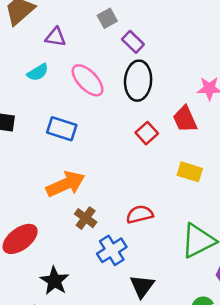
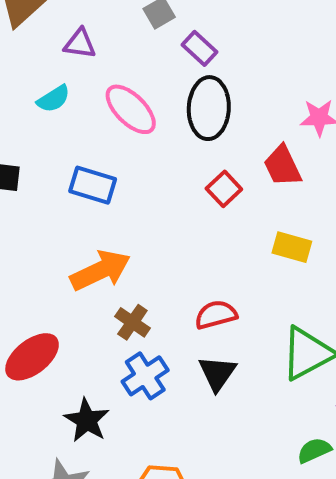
blue cross: (112, 250) -> (145, 376), moved
black triangle: (142, 286) -> (217, 373), moved

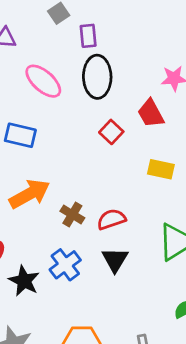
purple rectangle: (199, 48) -> (88, 36), turned 45
brown cross: (132, 322) -> (72, 215), moved
black star: (87, 420) -> (24, 281), moved

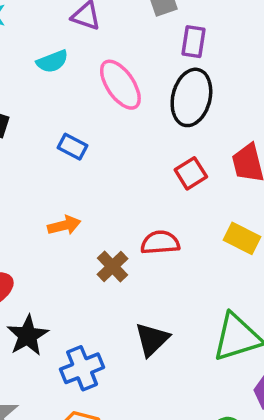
blue rectangle: (20, 135) -> (72, 147), size x0.7
orange arrow: (30, 194) -> (64, 225), size x0.6
red semicircle: (111, 219) -> (160, 243), moved
blue cross: (65, 265) -> (82, 368), moved

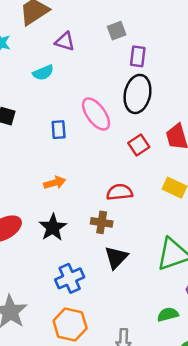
pink ellipse: (120, 85) -> (96, 114), moved
blue rectangle: (72, 147) -> (59, 130), turned 60
brown cross: (112, 267) -> (102, 222), moved, turned -35
black star: (28, 336) -> (53, 227), moved

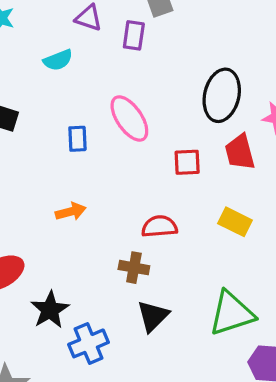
purple rectangle: (138, 56) -> (134, 35), moved
black ellipse: (137, 94) -> (222, 95), moved
red square: (139, 145) -> (187, 162), turned 30
black star: (53, 227) -> (50, 310), moved

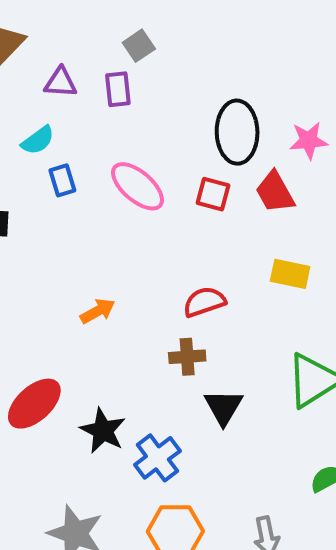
blue rectangle: (77, 139) -> (62, 180), moved
red square: (187, 162) -> (213, 194), moved, turned 32

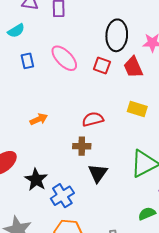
blue rectangle: (62, 180) -> (27, 61), moved

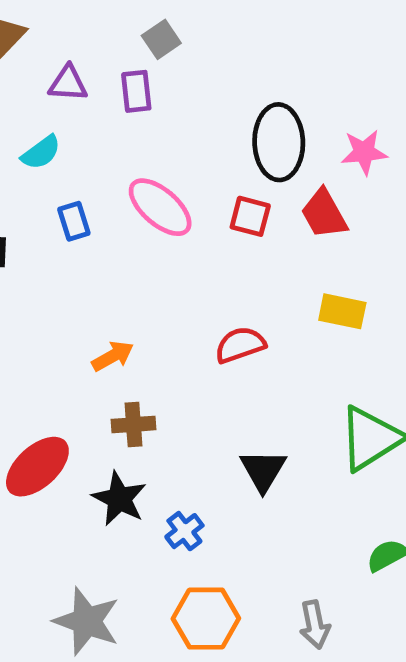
brown cross: (82, 146) -> (133, 425), moved
blue cross: (62, 196) -> (184, 531), size x0.7

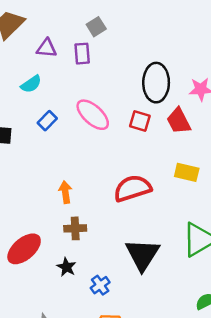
blue rectangle: (74, 221) -> (47, 121), turned 60
red semicircle: (240, 345) -> (132, 188), size x1.4
orange arrow: (113, 356) -> (65, 192), turned -70
black triangle: (263, 470) -> (142, 255), size x1.4
black star: (119, 499) -> (66, 267), size x0.7

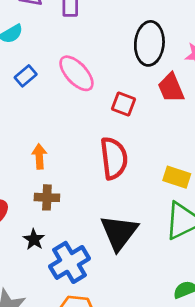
red square: (140, 121) -> (124, 104), moved
yellow rectangle: (187, 172) -> (177, 177), moved
red semicircle: (132, 188) -> (114, 158), turned 96
blue cross: (100, 285) -> (70, 262), size x1.8

